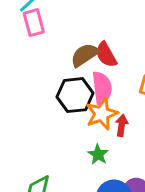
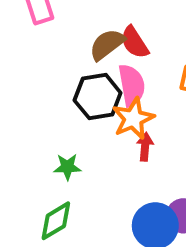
red arrow: (122, 125) -> (145, 147), moved
green star: (98, 155) -> (67, 167), moved, turned -30

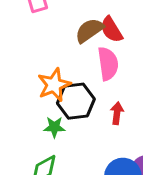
black hexagon: (98, 97) -> (76, 101), moved
orange star: (133, 119) -> (54, 85), moved

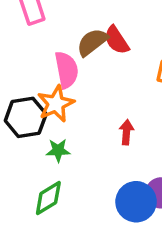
pink semicircle: (108, 64) -> (66, 70), moved
black hexagon: (76, 101) -> (26, 117), moved

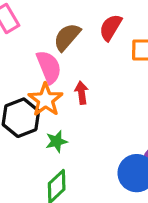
red semicircle: (117, 40) -> (111, 27), moved, turned 76
red arrow: (126, 132) -> (82, 93), moved

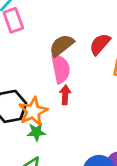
pink semicircle: (49, 67) -> (61, 69), moved
orange star: (46, 100) -> (33, 111), moved

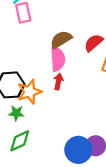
green star: (36, 132) -> (16, 113), moved

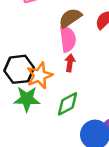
green star: (16, 113) -> (27, 99), size x1.5
green diamond: (20, 141) -> (67, 104), moved

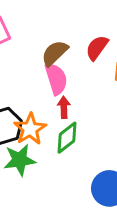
green diamond: (67, 104) -> (67, 138), moved

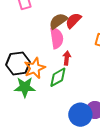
red semicircle: (97, 48) -> (73, 21), moved
red arrow: (64, 107) -> (67, 58), moved

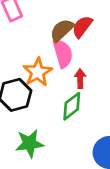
orange star: (35, 68) -> (38, 72), moved
green star: (25, 87) -> (30, 143), moved

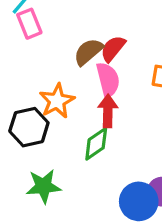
pink semicircle: (63, 53) -> (108, 80), moved
red arrow: (80, 79) -> (108, 111), size x1.4

